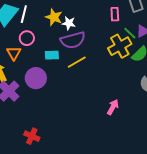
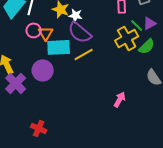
purple semicircle: (73, 40) -> (80, 32), turned 55
orange triangle: (14, 53) -> (46, 33), moved
cyan rectangle: (52, 55) -> (59, 47), size x1.6

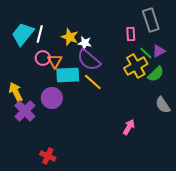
yellow line: (84, 54) -> (93, 82), turned 72

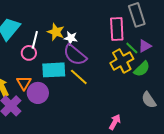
white line: (40, 34) -> (35, 40), moved
pink rectangle: (131, 34) -> (117, 29), size x1.6
orange triangle: (55, 61) -> (24, 83), moved

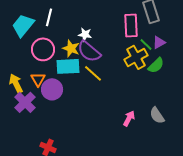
yellow star: (56, 32) -> (71, 48), moved
white line: (35, 40) -> (49, 17), moved
pink circle: (29, 53) -> (43, 49), size x1.5
gray semicircle: (149, 100) -> (157, 115), moved

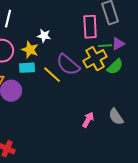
green line: (146, 44) -> (105, 46), turned -48
purple semicircle: (89, 51) -> (68, 65), moved
cyan rectangle: (68, 66) -> (27, 68), size x0.7

